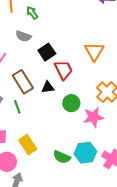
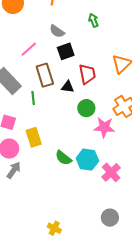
green arrow: (32, 13) -> (93, 20), moved
black square: (47, 52) -> (66, 51), moved

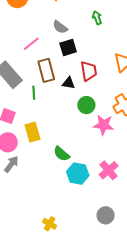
cyan hexagon: (87, 160) -> (78, 174), moved

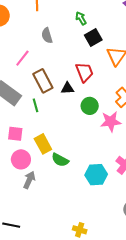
gray semicircle: (60, 27) -> (47, 35), turned 49
black square: (68, 48) -> (93, 38), moved
green semicircle: (62, 154) -> (60, 160), moved

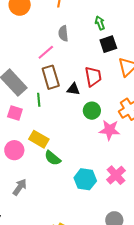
pink line: (22, 58) -> (46, 52), moved
pink square: (15, 134) -> (15, 113), moved
yellow rectangle: (43, 144) -> (39, 139), turned -42
gray arrow: (29, 180) -> (20, 187), moved

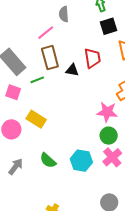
green line: (39, 100) -> (37, 80), turned 72
green circle: (92, 111) -> (109, 136), moved
green semicircle: (53, 158) -> (48, 160), moved

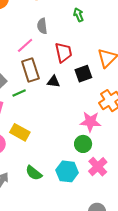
black square: (108, 26) -> (83, 74), moved
red trapezoid: (92, 58) -> (64, 52), moved
green circle: (109, 136) -> (83, 144), moved

